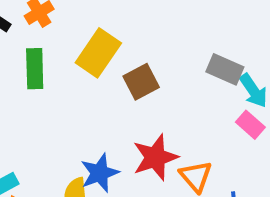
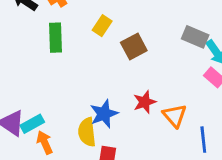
yellow rectangle: (98, 53) -> (102, 26), size x0.6
red star: (155, 157) -> (145, 102), size x0.7

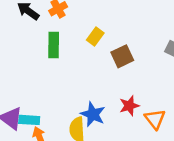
blue star: (104, 114) -> (93, 114), turned -30
cyan rectangle: (32, 124) -> (29, 120), turned 30

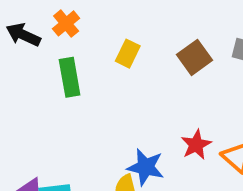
brown square: (122, 56) -> (194, 57), moved

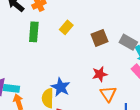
red star: (196, 145) -> (100, 74), moved

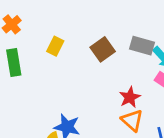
red star: (100, 74) -> (130, 97), moved

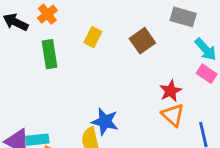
gray rectangle: (142, 46) -> (183, 17), moved

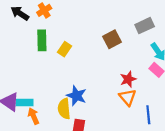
gray rectangle: (183, 17) -> (145, 26), turned -48
yellow rectangle: (93, 37) -> (64, 49), moved

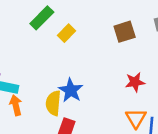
green rectangle: (42, 40) -> (42, 18), turned 36
orange triangle: (128, 97) -> (136, 118), moved

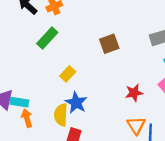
brown square: (125, 32) -> (109, 44), moved
yellow rectangle: (66, 33) -> (68, 74), moved

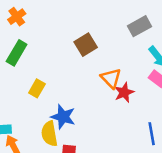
yellow rectangle: (68, 74) -> (37, 88), moved
orange triangle: (136, 125) -> (111, 78), moved

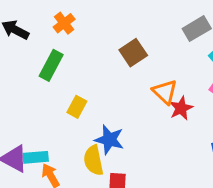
orange cross: (17, 17) -> (64, 23), moved

